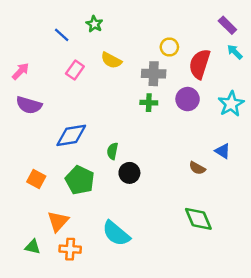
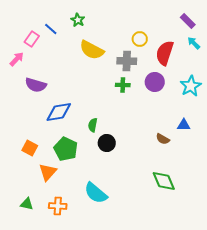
yellow semicircle: (111, 60) -> (92, 50), size x1.4
pink rectangle: (75, 70) -> (32, 39), moved
purple semicircle: (29, 105) -> (36, 85), moved
blue triangle: (223, 151) -> (184, 125), turned -32
orange triangle: (58, 221) -> (48, 172), moved

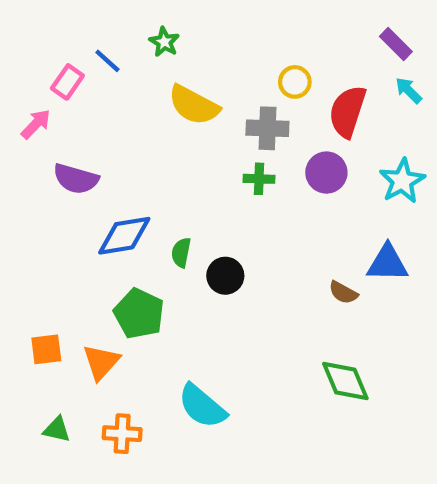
green semicircle: (93, 125) -> (181, 253), moved
blue triangle: (184, 125) -> (387, 263), size x1.5
black circle: (107, 143) -> (225, 276), moved
orange square: (30, 148) -> (46, 349), moved, turned -35

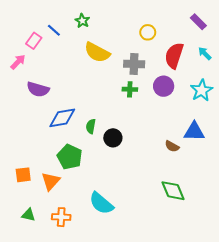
yellow circle: (295, 82) -> (148, 32), moved
cyan arrow: (409, 90) -> (205, 53), moved

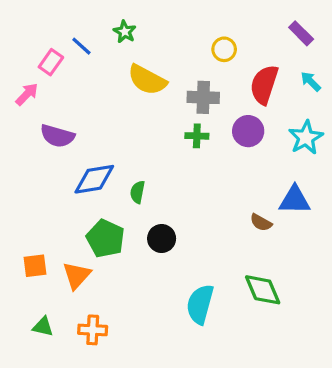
black circle: (113, 138) -> (162, 239), moved
cyan semicircle: (101, 203) -> (200, 304), moved, turned 65

